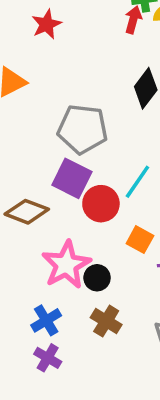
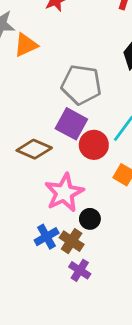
black circle: (97, 278) -> (90, 219), moved
brown cross: (106, 321) -> (72, 241), moved
purple cross: (48, 358) -> (80, 270), moved

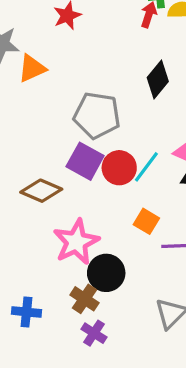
red circle: (94, 145) -> (119, 168), moved
black circle: (90, 219) -> (106, 273), size x1.5
blue cross: (47, 237) -> (26, 312), moved, turned 35

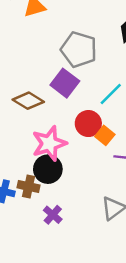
red circle: (119, 168) -> (88, 124), moved
black circle: (106, 273) -> (48, 169), moved
brown cross: (84, 299) -> (29, 186), moved, turned -30

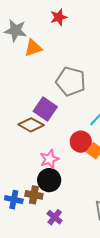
purple square: (65, 83) -> (45, 109), moved
pink star: (49, 143) -> (49, 159), size x0.7

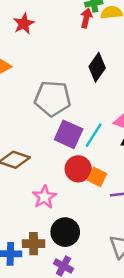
purple square: (45, 109) -> (69, 134), moved
black circle: (49, 180) -> (65, 232), moved

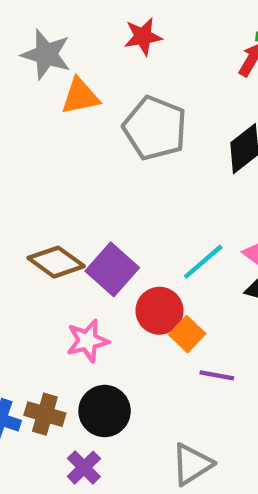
gray pentagon: (53, 98) -> (155, 128), moved
purple square: (69, 134) -> (112, 269), moved

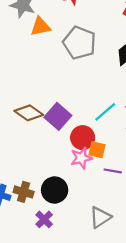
orange square: (187, 334) -> (97, 150), turned -30
pink star: (87, 341) -> (81, 158), moved

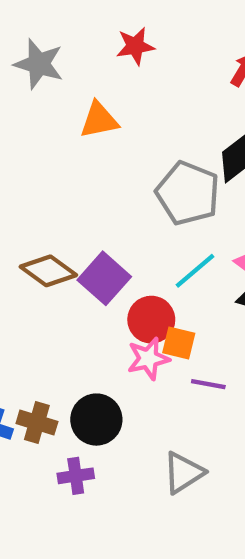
orange triangle: (40, 27) -> (99, 120), moved
gray pentagon: (79, 43) -> (188, 193), moved
purple cross: (44, 219) -> (76, 476), turned 36

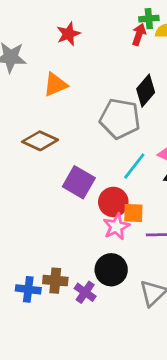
brown diamond: (48, 271) -> (40, 141), moved
black circle: (96, 420) -> (111, 270), moved
purple cross: (76, 476) -> (85, 292), moved, turned -35

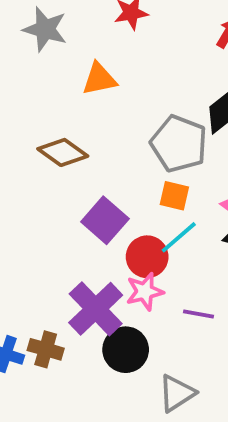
cyan line: (134, 166) -> (179, 237), moved
orange square: (133, 213) -> (174, 196), moved
purple cross: (85, 292) -> (96, 309), moved, size x1.8

